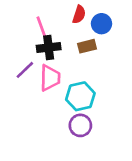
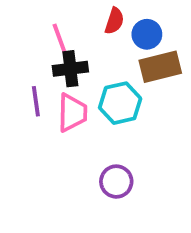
brown rectangle: (87, 46) -> (160, 67), moved, size x1.5
purple line: (25, 70) -> (36, 101), turned -54
cyan hexagon: (80, 96) -> (120, 103), moved

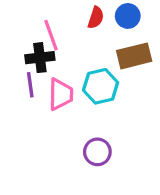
blue circle: (147, 34) -> (128, 16), moved
black cross: (70, 69) -> (40, 58), moved

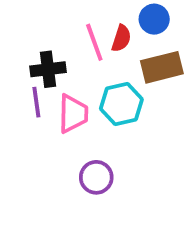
red semicircle: (96, 18) -> (121, 38), moved
pink line: (51, 35) -> (94, 42), moved
purple circle: (97, 152) -> (96, 177), moved

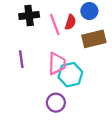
black cross: (48, 69) -> (29, 15), moved
cyan hexagon: (121, 104) -> (70, 75), moved
pink trapezoid: (73, 114) -> (57, 64), moved

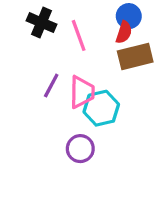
black cross: (29, 15) -> (42, 23), turned 30
red semicircle: (70, 22) -> (124, 32), moved
purple line: (21, 59) -> (51, 86), moved, turned 36

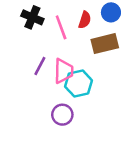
blue circle: (129, 16) -> (111, 12), moved
red semicircle: (124, 32) -> (85, 20), moved

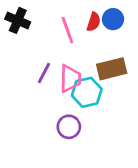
blue circle: (111, 12) -> (113, 19), moved
black cross: (32, 17) -> (18, 20), moved
brown rectangle: (105, 44) -> (112, 69), moved

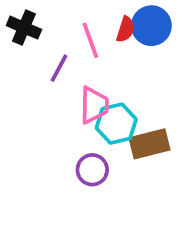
blue circle: (113, 19) -> (151, 26), size x1.4
brown rectangle: (112, 69) -> (150, 144), moved
purple line: (44, 73) -> (59, 68), moved

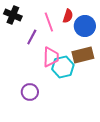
blue circle: (151, 26) -> (85, 26), moved
brown rectangle: (150, 144) -> (83, 55), moved
purple circle: (92, 170) -> (30, 92), moved

